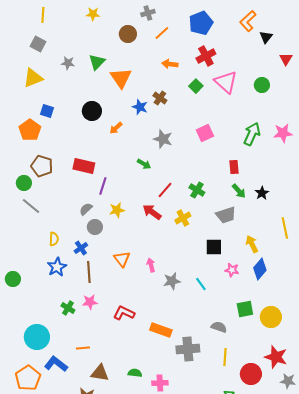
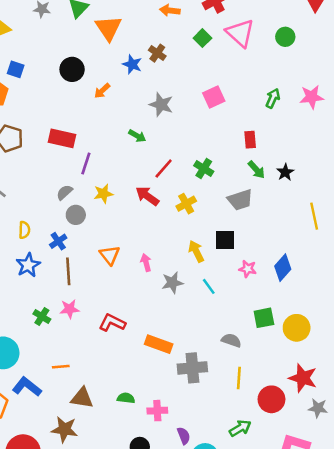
green arrow: (252, 134) -> (273, 98), size x0.7
yellow arrow: (252, 244) -> (196, 251), moved

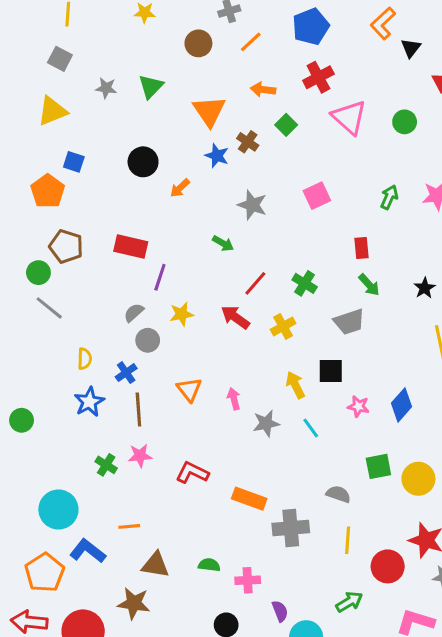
orange triangle: (108, 28) -> (209, 111), moved
green square: (202, 38) -> (286, 125), moved
black star: (285, 172) -> (425, 288), moved

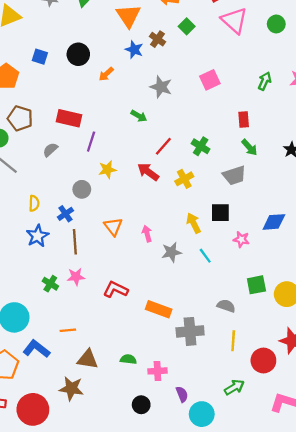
blue square: (74, 162) -> (40, 57), moved
gray semicircle: (134, 313) -> (50, 150), moved
blue diamond: (401, 405) -> (274, 222), moved, turned 45

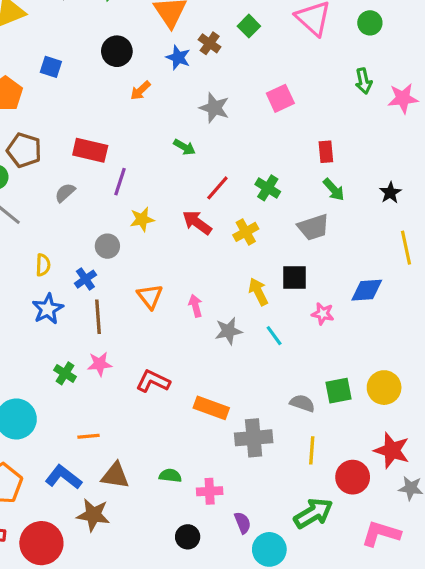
black circle: (78, 54) -> (117, 51), moved
green arrow: (265, 81) -> (364, 81), moved, turned 144
green square: (256, 285) -> (338, 391), moved
blue L-shape: (36, 349) -> (63, 477), moved
green arrow: (234, 387) -> (313, 513), size x1.4

